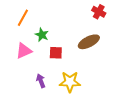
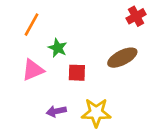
red cross: (99, 12) -> (136, 16), turned 32
purple arrow: (41, 81) -> (56, 111), turned -80

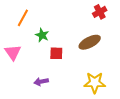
pink triangle: (33, 70) -> (13, 52), moved, turned -42
yellow star: (96, 113) -> (95, 83), moved

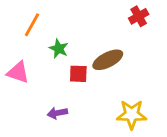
brown ellipse: (90, 42) -> (108, 60), moved
pink triangle: (13, 52) -> (18, 72), turned -36

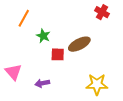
red cross: (139, 16) -> (102, 12), turned -32
pink triangle: (18, 72) -> (13, 72), moved, turned 30

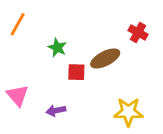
red cross: (102, 12) -> (138, 32), moved
orange line: (24, 18) -> (18, 24), moved

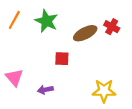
green star: (57, 48) -> (46, 21), moved, size x1.5
brown ellipse: (105, 58) -> (85, 33), moved

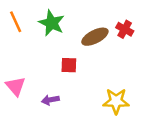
orange line: (14, 20) -> (16, 22), turned -54

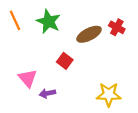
red square: (69, 65) -> (65, 61), turned 35
pink triangle: (16, 86) -> (28, 78), moved

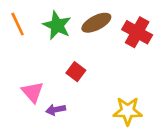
red cross: (117, 27) -> (137, 32), size x1.5
brown ellipse: (89, 34) -> (96, 23), moved

